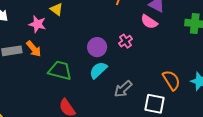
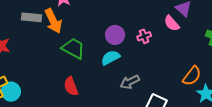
orange arrow: (34, 49) -> (53, 21), size x1.4
orange semicircle: (171, 80) -> (192, 76), moved, turned 55

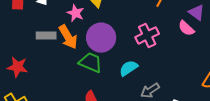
purple circle: (115, 35) -> (101, 38), moved, size x1.5
pink cross: (144, 36) -> (147, 35), moved, size x1.6

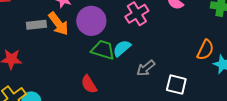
green trapezoid: (91, 62) -> (103, 50), moved

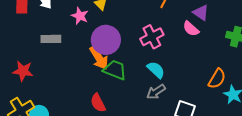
orange arrow: (58, 24) -> (99, 58), moved
cyan semicircle: (122, 48) -> (156, 70), moved, turned 78

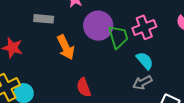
orange arrow: (99, 58) -> (66, 47), moved
green trapezoid: (115, 70) -> (118, 37), moved, turned 45

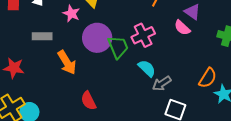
gray arrow: (143, 83) -> (162, 83), moved

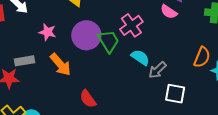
pink star: (71, 14) -> (47, 32), moved
gray rectangle: (42, 36) -> (25, 61), moved

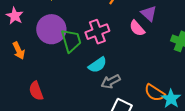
cyan semicircle: (140, 57) -> (98, 65), turned 96
orange semicircle: (202, 57) -> (155, 93), moved, turned 85
orange arrow: (60, 64) -> (19, 51), size x0.7

